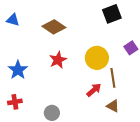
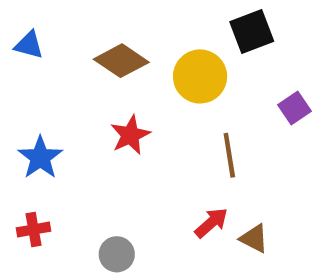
yellow circle: (97, 58) -> (200, 76), moved
brown line: (113, 78) -> (229, 155), moved
red arrow: (94, 90) -> (211, 223), moved

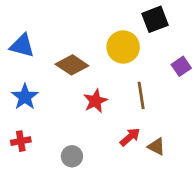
blue triangle: (29, 45) -> (22, 46), moved, size x1.4
brown diamond: (121, 61) -> (72, 65), moved
red star: (130, 135) -> (95, 101), moved

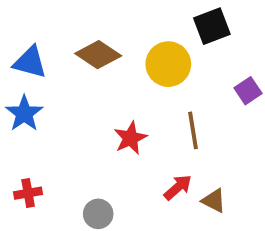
brown diamond: (72, 65) -> (98, 55), moved
blue star: (25, 97) -> (24, 113), moved

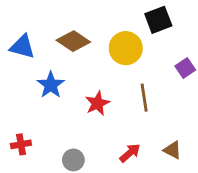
blue star: (24, 113) -> (51, 85), moved
red arrow: (178, 187) -> (130, 153), moved
brown triangle: (214, 201) -> (172, 150), moved

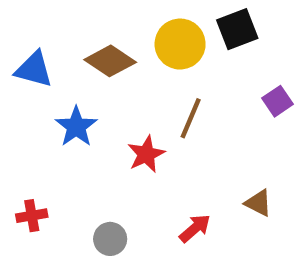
yellow circle: (126, 48) -> (180, 44), moved
brown line: (144, 98) -> (191, 118), moved, turned 32
brown triangle: (172, 150) -> (258, 203), moved

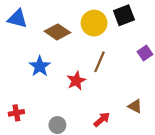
blue triangle: (34, 69) -> (18, 19), moved

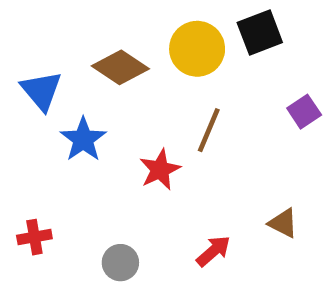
blue triangle: (18, 19) -> (41, 91), moved, turned 35

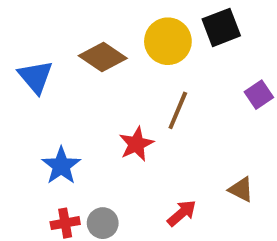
blue star: (83, 139) -> (61, 166), moved
red cross: (34, 237) -> (65, 223), moved

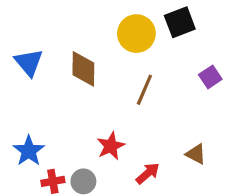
brown diamond: (103, 57) -> (83, 69), moved, turned 57
red star: (136, 144) -> (111, 146), moved
blue star: (61, 166) -> (29, 151), moved

